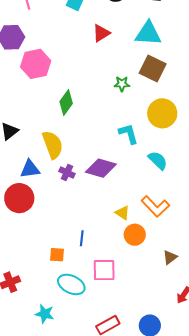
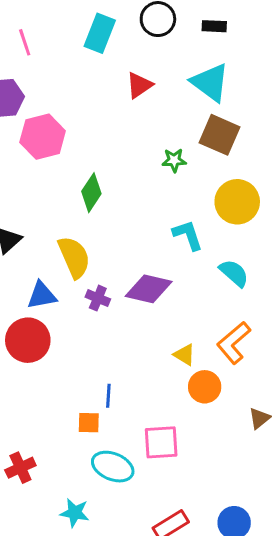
cyan triangle: (148, 34) -> (210, 82), turned 36
orange L-shape: (155, 206) -> (234, 343), turned 96
blue line: (82, 238) -> (108, 396), moved

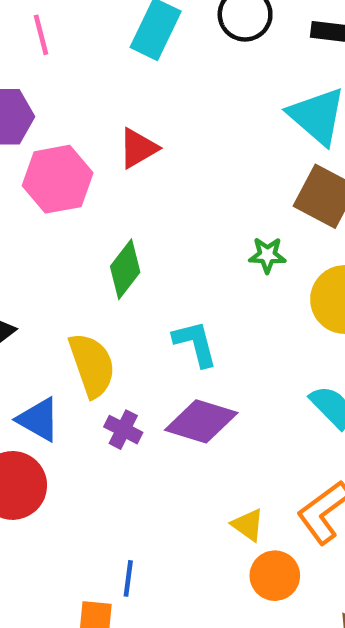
red triangle: (139, 85) -> (138, 148), moved
green star: (174, 160) -> (267, 255), moved
cyan L-shape: (188, 235) -> (195, 343), moved
blue triangle: (42, 295) -> (39, 419), turned 36

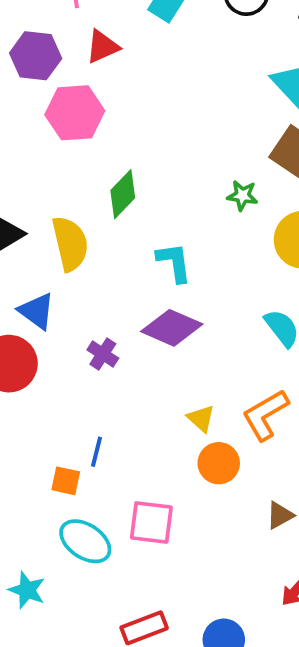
red triangle: (138, 148) -> (102, 47), moved
yellow semicircle: (92, 365) -> (70, 244), moved
purple cross: (123, 430) -> (103, 354), moved

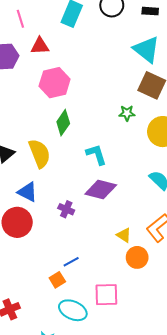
red triangle: (102, 47) -> (40, 46), turned 30
pink hexagon: (75, 113) -> (55, 83), moved
blue line: (96, 452) -> (71, 262), turned 56
orange square: (66, 481) -> (57, 280), turned -35

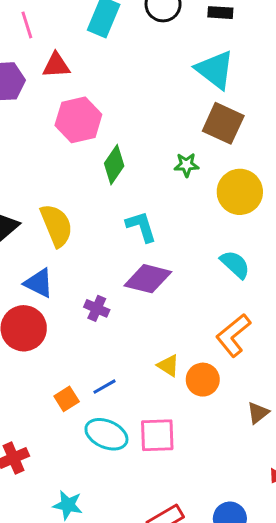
green diamond: (63, 123) -> (114, 165), moved
yellow triangle: (124, 235) -> (168, 366), moved
orange square: (57, 280) -> (67, 399), moved
cyan ellipse: (73, 310) -> (106, 434), moved

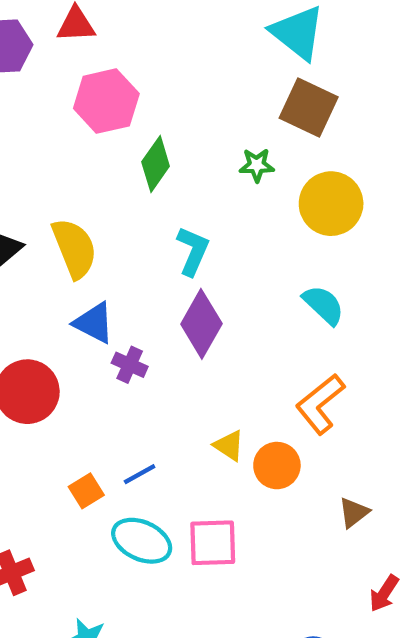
cyan L-shape: (141, 227) -> (193, 251), turned 40
purple diamond: (148, 279) -> (201, 324), turned -75
blue triangle: (39, 283) -> (94, 323), moved

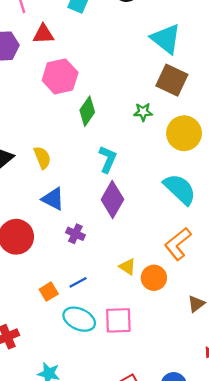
yellow semicircle: (74, 248) -> (42, 158), size x0.7
cyan semicircle: (323, 305) -> (180, 189), size x1.4
purple cross: (130, 365) -> (75, 234), moved

